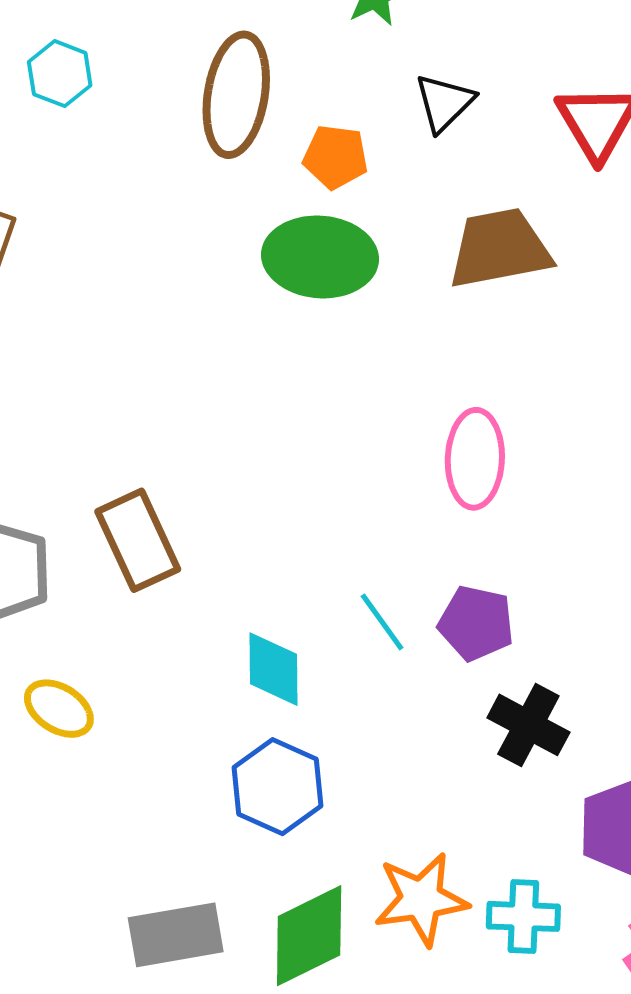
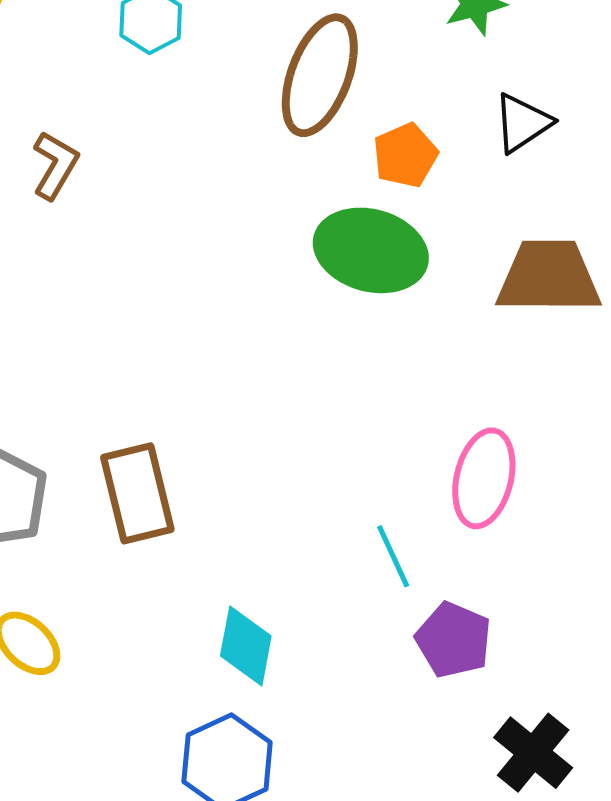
orange pentagon: (336, 157) -> (405, 155), turned 30
cyan line: (382, 622) -> (393, 556), moved
black cross: (528, 725) -> (533, 753), moved

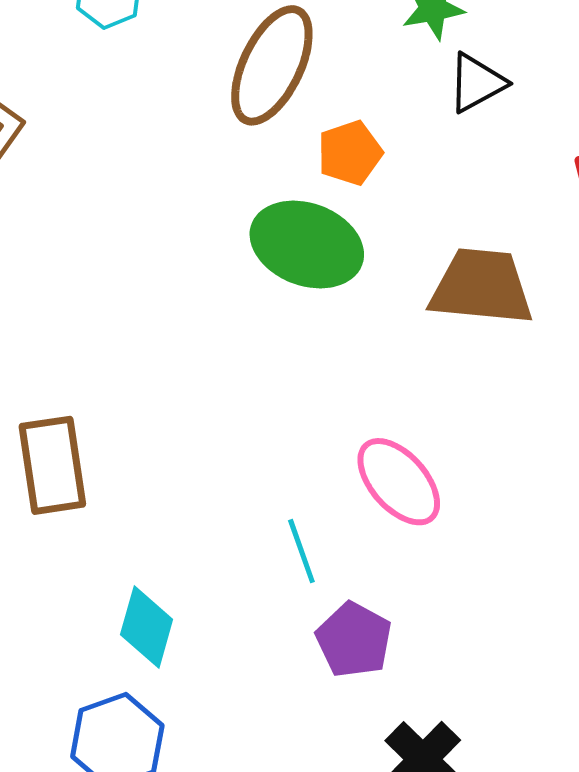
black triangle: (522, 123) -> (477, 83), moved
pink ellipse: (484, 478) -> (399, 482), turned -60

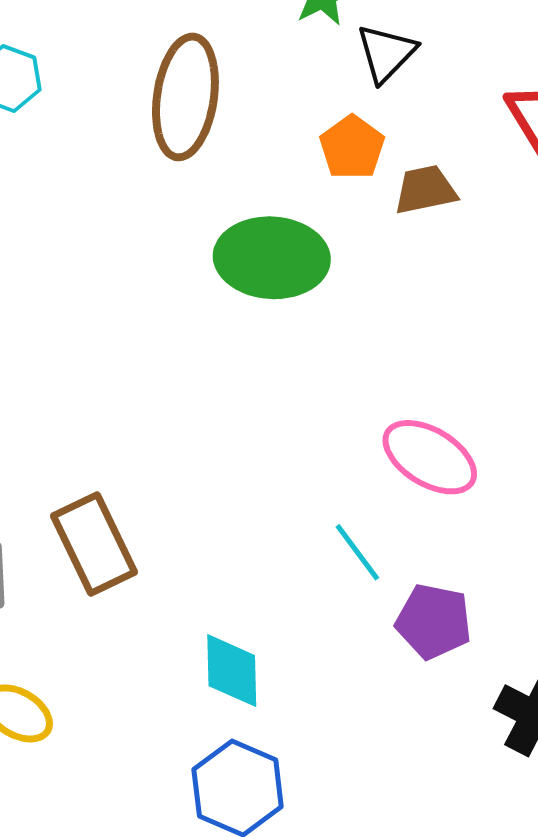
orange pentagon: (350, 153) -> (352, 147), moved
brown trapezoid: (481, 287) -> (425, 190), moved, size x0.6

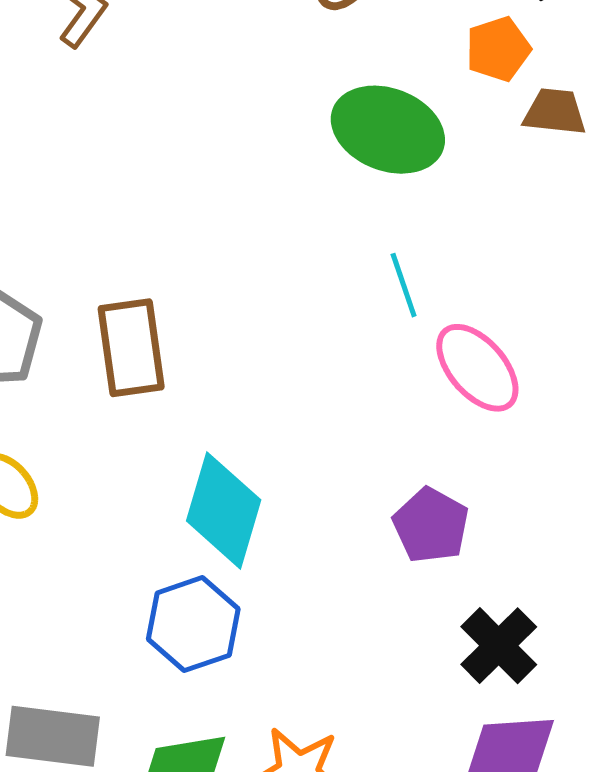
cyan line: (357, 552) -> (404, 285), moved
cyan diamond: (232, 671) -> (224, 510), size x1.4

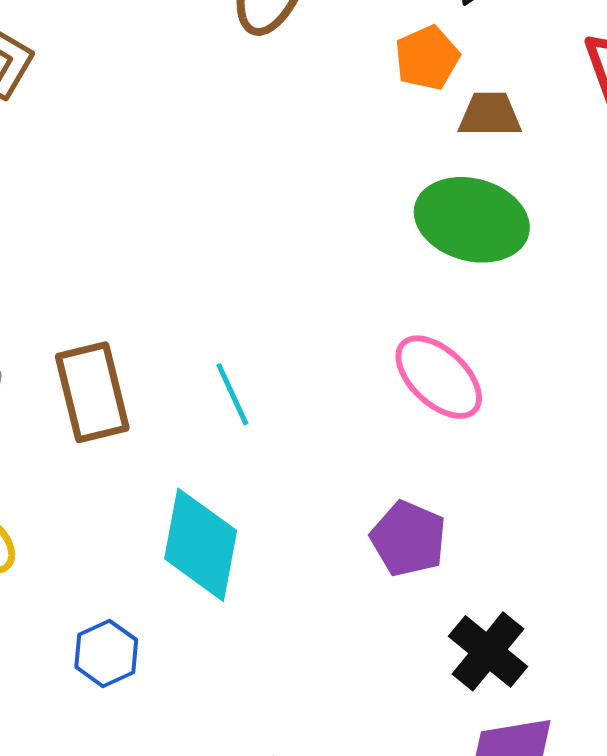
green ellipse: (388, 130) -> (472, 220), moved
cyan line: (404, 285) -> (232, 394), moved
blue hexagon: (193, 624) -> (106, 653), moved, size x0.7

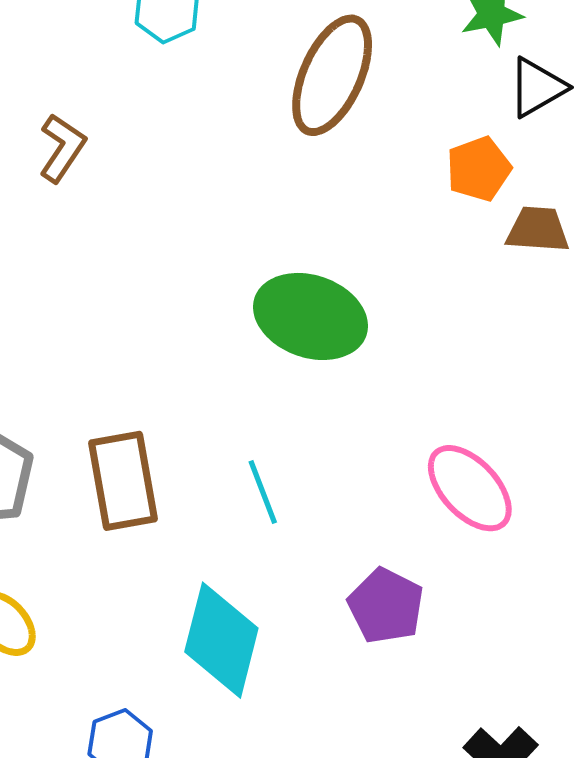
green ellipse: (472, 220) -> (311, 316), moved
purple pentagon: (408, 539) -> (386, 606), moved

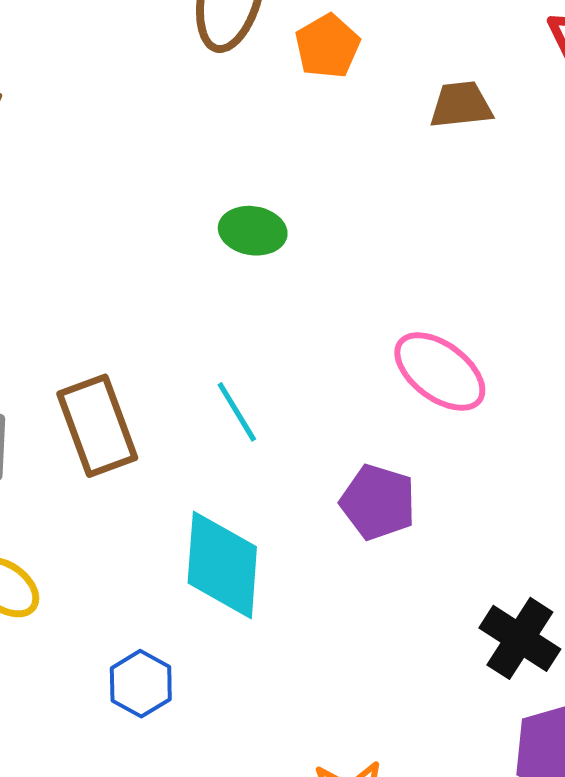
orange pentagon: (479, 169) -> (328, 46), moved
green ellipse: (311, 316) -> (253, 231), size x0.6

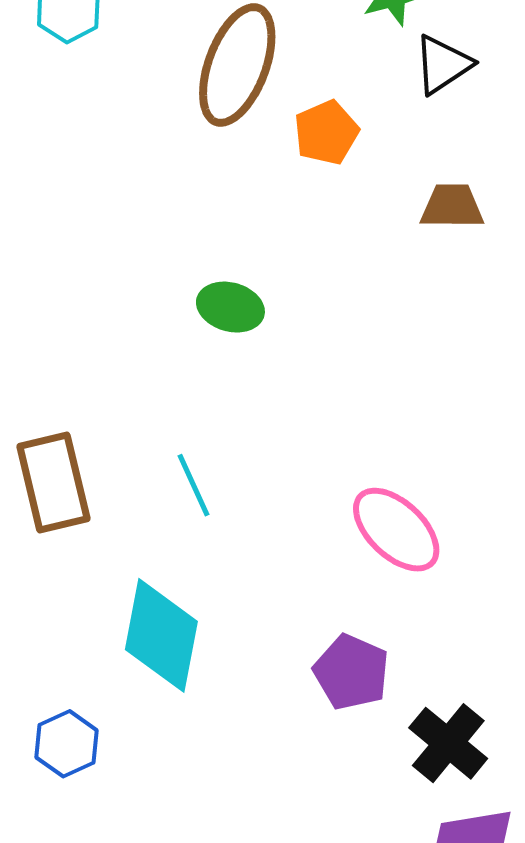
pink ellipse: (440, 371) -> (396, 530), moved
purple pentagon: (378, 502) -> (351, 672), moved

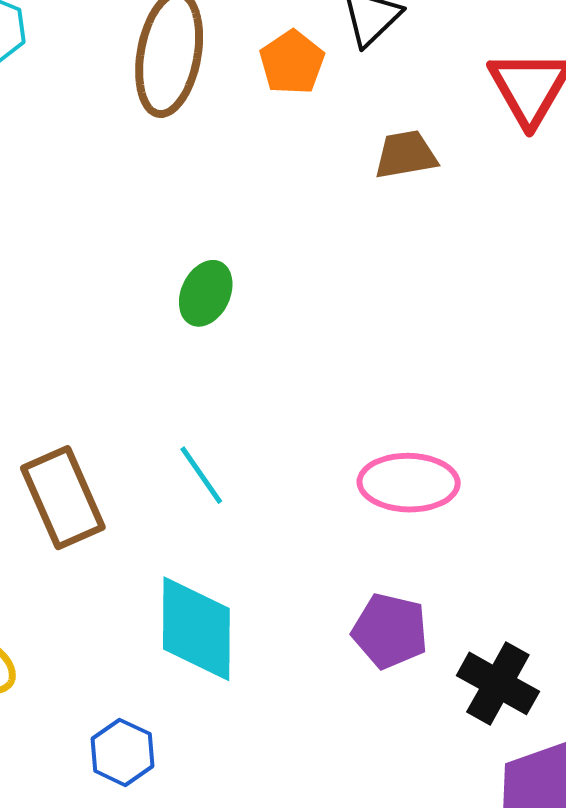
orange pentagon: (326, 133) -> (292, 62), moved
green ellipse: (230, 307) -> (206, 293), turned -70
pink ellipse: (396, 530) -> (409, 483), turned -32

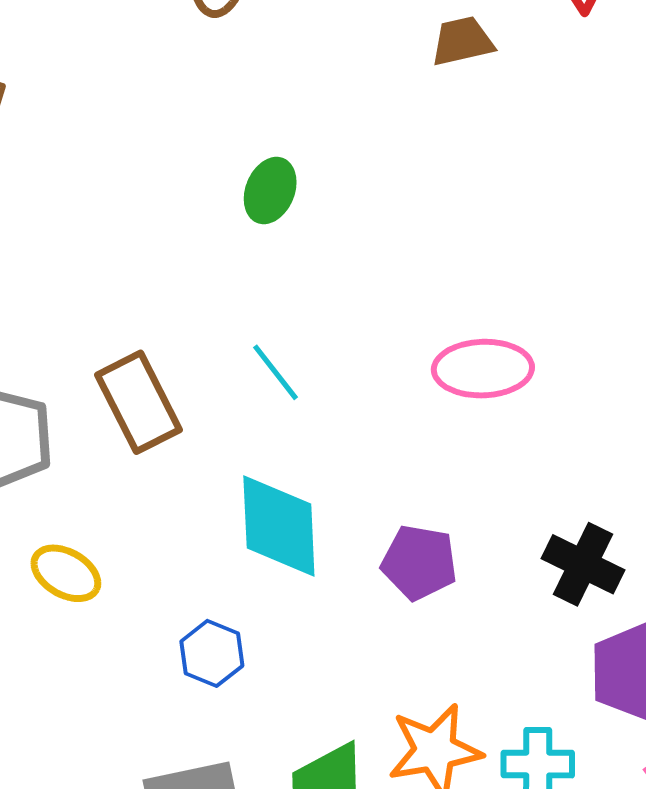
purple pentagon: (390, 631) -> (419, 562), moved

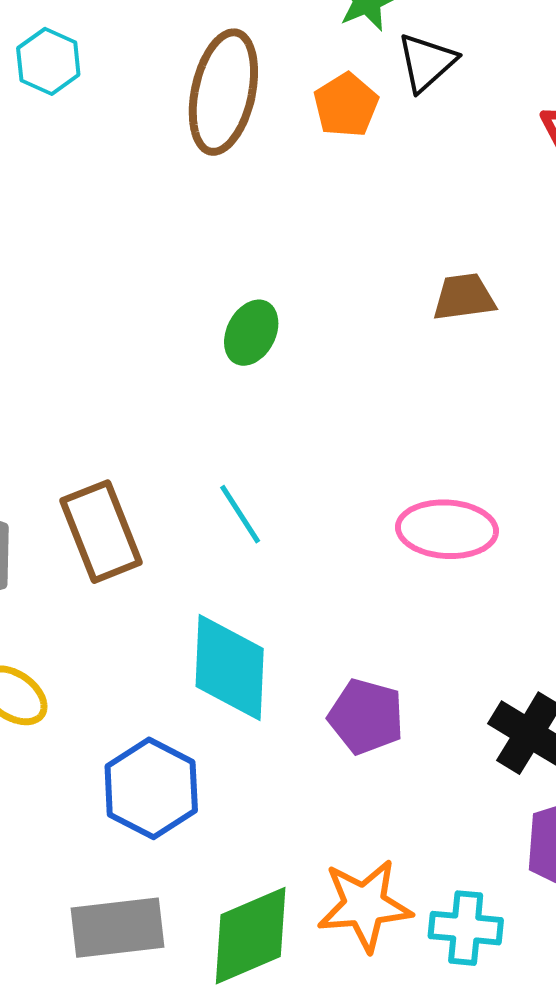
brown trapezoid: (462, 41) -> (464, 297), moved
blue hexagon: (212, 653) -> (151, 788), size x1.5

